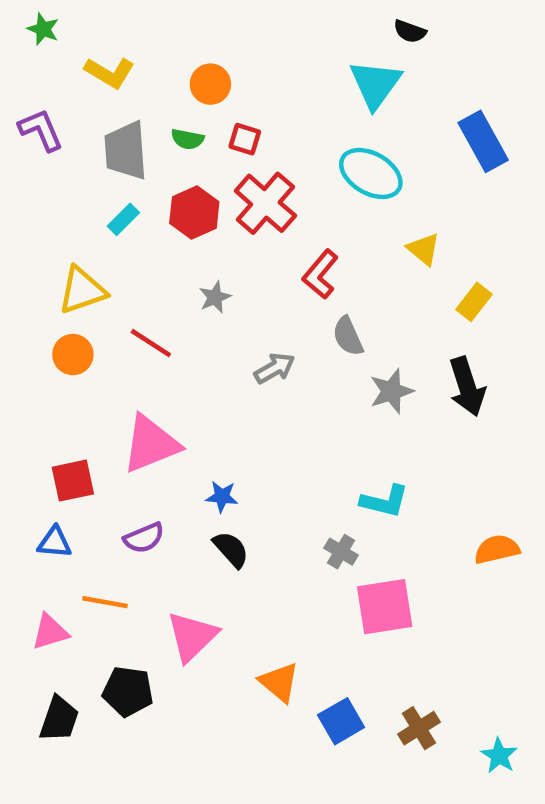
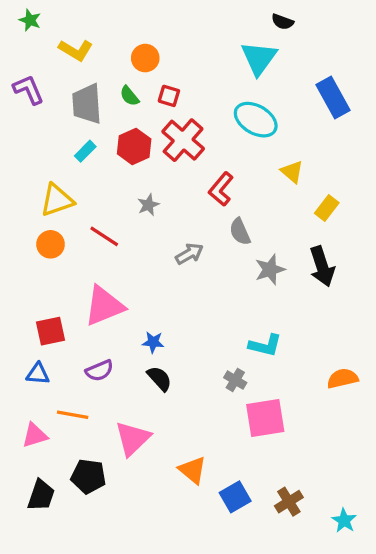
green semicircle: (187, 139) -> (129, 96), turned 40

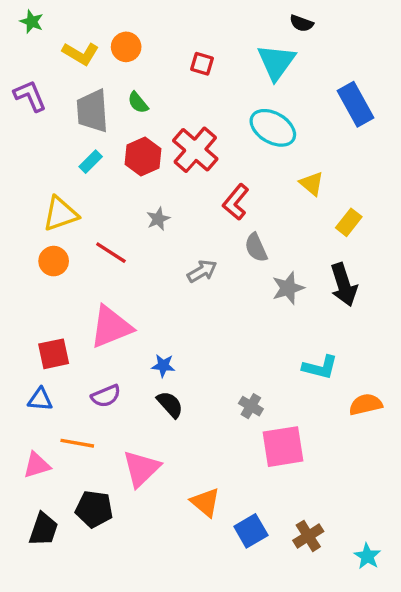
orange circle: (145, 58) -> (126, 47), moved
red square: (169, 96) -> (202, 64), moved
cyan L-shape: (265, 345) -> (320, 367), moved

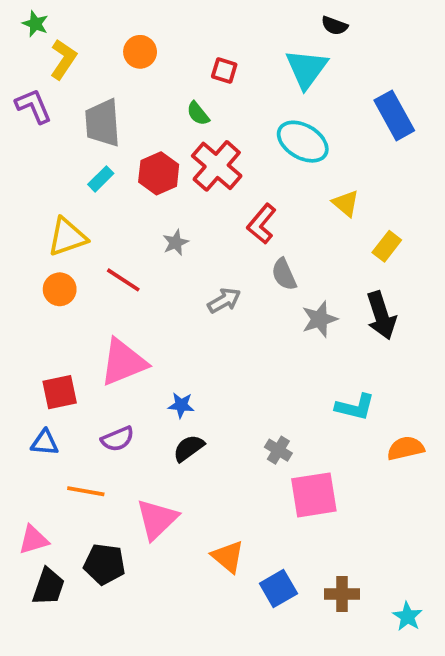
yellow L-shape: (81, 54) -> (63, 59), moved, turned -87
green semicircle: (138, 103) -> (198, 114), moved
black semicircle: (170, 404) -> (189, 448), turned -84
pink triangle: (37, 465) -> (33, 540), moved
brown cross: (308, 536) -> (342, 594), turned 32

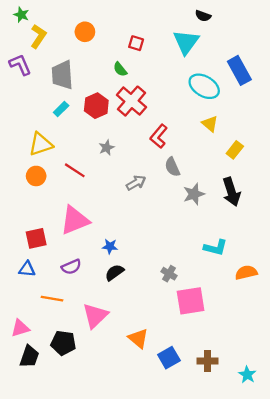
cyan ellipse: (303, 142) -> (204, 86), moved

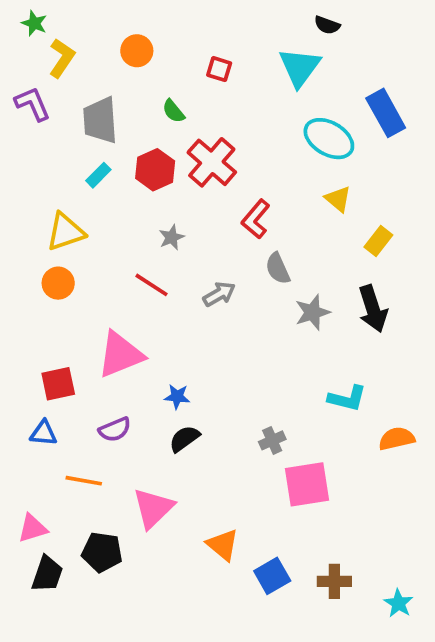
green semicircle: (120, 69) -> (173, 111), moved
red line: (75, 170) -> (151, 285), moved
gray cross: (169, 274) -> (272, 440), turned 35

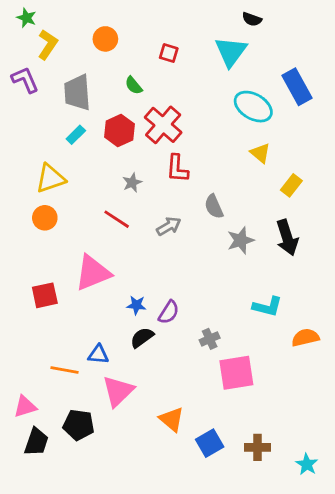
red L-shape: (256, 219) -> (177, 169), moved, turned -36
purple semicircle: (115, 429) -> (169, 312), moved, turned -35
blue triangle: (43, 433) -> (98, 354), moved

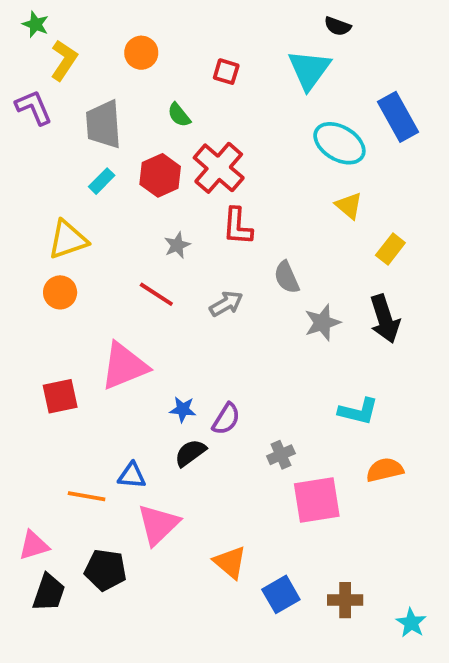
orange semicircle: (305, 338) -> (385, 470), moved

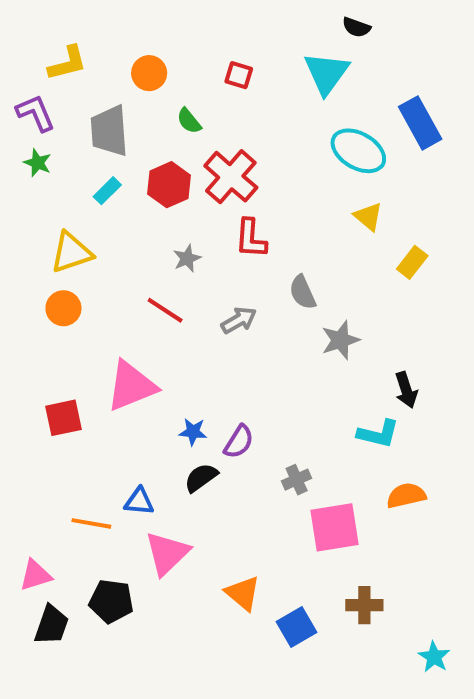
green star: (36, 24) -> (38, 163), moved
orange circle: (141, 53) -> (149, 73), moved
yellow L-shape: (64, 60) -> (67, 63), turned 42
black arrow: (385, 319) -> (406, 390), moved, size x0.7
brown cross: (345, 600) -> (364, 605), moved

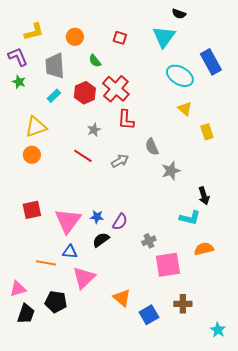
yellow rectangle: (412, 262) -> (207, 132), turned -56
pink triangle: (131, 386) -> (68, 221), moved, turned -32

